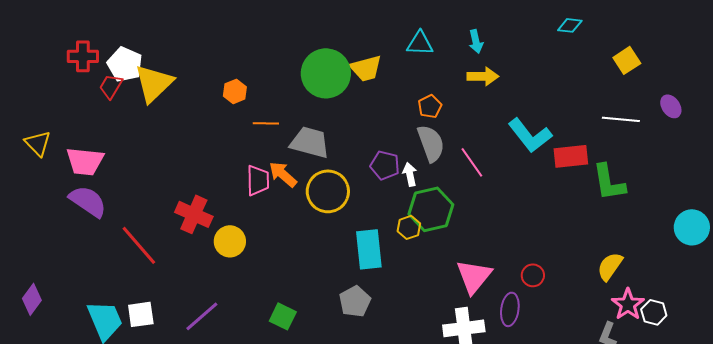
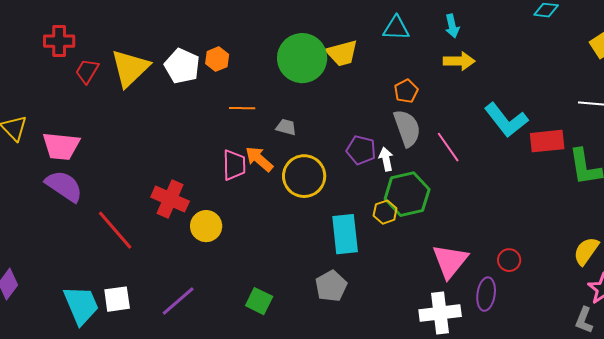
white pentagon: (125, 64) -> (182, 66), moved
orange hexagon: (235, 91) -> (217, 59), moved
gray trapezoid: (310, 142) -> (286, 127), size x0.5

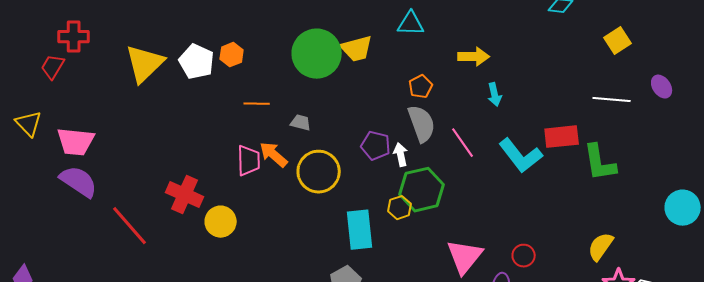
cyan arrow: (452, 26) -> (495, 95), moved
red trapezoid: (87, 71) -> (53, 67), moved
cyan L-shape: (506, 120) -> (521, 156), moved

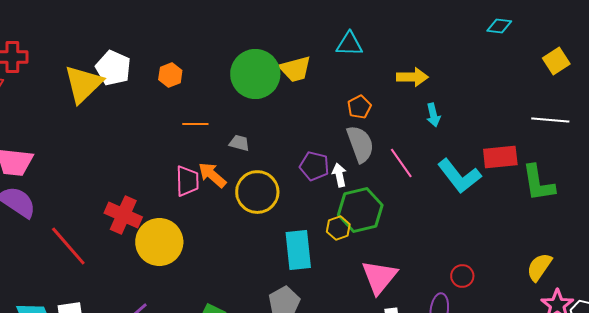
white pentagon: (197, 62) -> (113, 68), moved
yellow circle: (221, 222) -> (159, 242), size x1.5
pink triangle: (465, 257) -> (379, 277), moved

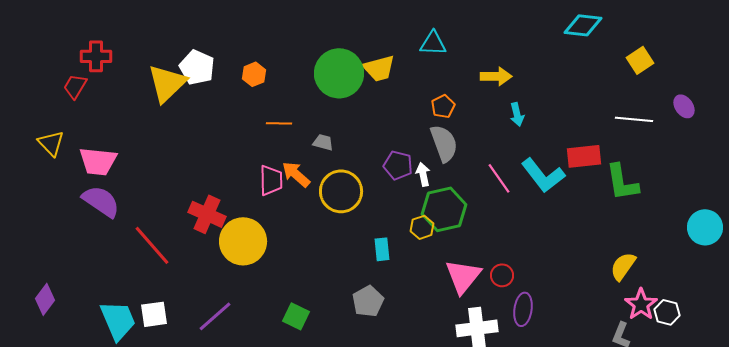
cyan diamond: (499, 26) -> (583, 25), size x1.5
pink line: (401, 163) -> (499, 178), moved
cyan rectangle: (298, 250) -> (382, 249), size x0.6
red circle: (462, 276) -> (502, 275), moved

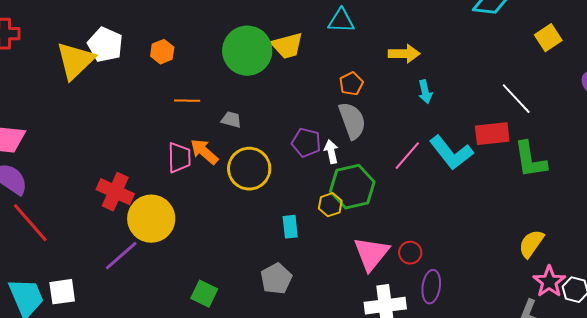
white line: (634, 119) -> (516, 99), moved, turned 42
pink line: (499, 178) -> (407, 156), turned 76
red line: (152, 245) -> (30, 223), moved
purple line: (215, 316) -> (121, 256), moved

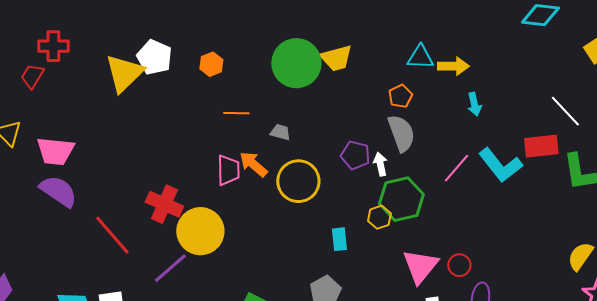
cyan triangle: (341, 21) -> (420, 57), moved
red line: (30, 223) -> (112, 235), moved

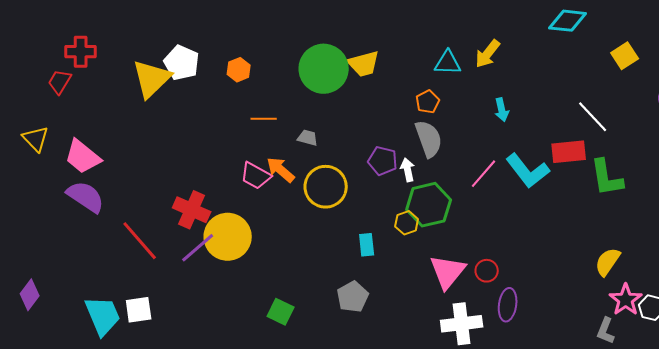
yellow arrow: (453, 66) -> (488, 54), moved, turned 128
pink trapezoid: (55, 151) -> (83, 157), turned 33
pink trapezoid: (228, 170) -> (256, 176), turned 120
purple line: (170, 268) -> (198, 248), moved

